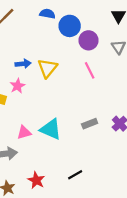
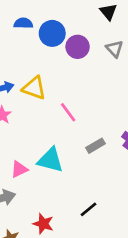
yellow triangle: (47, 68) -> (34, 88), turned -40
pink line: (90, 70) -> (68, 112), moved

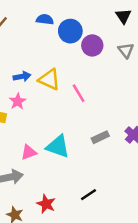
pink line: (68, 112) -> (79, 93), moved

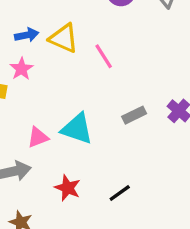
red star: (46, 204) -> (68, 188), moved

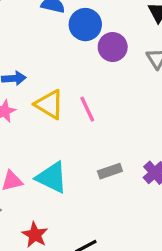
yellow triangle: (64, 38) -> (49, 104), moved

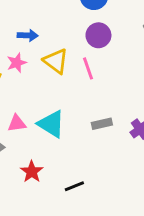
purple circle: (113, 47) -> (98, 35), moved

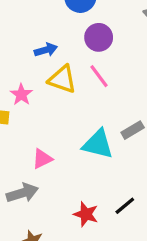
blue arrow: (28, 35) -> (46, 50), moved
cyan triangle: (51, 124) -> (98, 144), moved
red star: (32, 172) -> (86, 214), moved

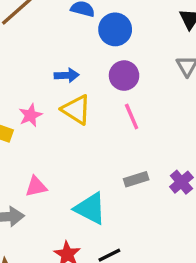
pink line: (99, 76) -> (132, 117), moved
cyan triangle: (98, 144) -> (90, 208), moved

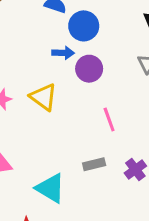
blue arrow: (67, 75) -> (63, 53), moved
pink line: (132, 117) -> (109, 119), moved

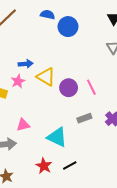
blue arrow: (63, 53) -> (26, 64), moved
purple circle: (89, 69) -> (69, 88), moved

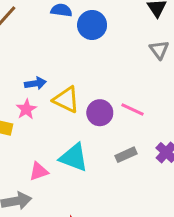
pink line: (91, 87) -> (132, 109), turned -35
cyan triangle: (57, 137) -> (74, 157), moved

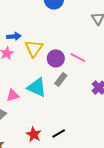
yellow triangle: (66, 100) -> (34, 48), turned 36
gray rectangle: (126, 155) -> (61, 79), moved, turned -32

